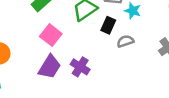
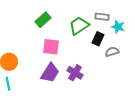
pink square: (51, 35) -> (51, 47), turned -30

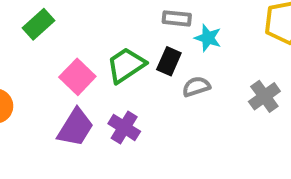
green rectangle: (43, 20) -> (38, 24), moved
green trapezoid: (79, 26) -> (126, 65), moved
pink square: (51, 47) -> (77, 77), turned 36

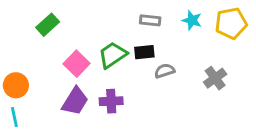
cyan star: (208, 38) -> (192, 20), moved
black rectangle: (169, 61) -> (144, 52), turned 60
purple cross: (124, 127) -> (111, 101), turned -35

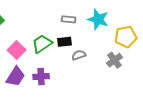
cyan star: (192, 20) -> (98, 19), size x1.5
yellow pentagon: (231, 23) -> (126, 37), moved

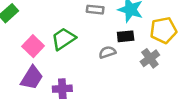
black rectangle: (65, 42) -> (126, 36), moved
purple cross: (41, 77) -> (62, 89), moved

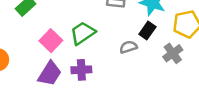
black rectangle: (126, 36) -> (147, 30), turned -49
purple cross: (62, 89) -> (81, 70), moved

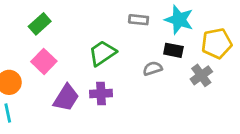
black rectangle: (147, 30) -> (173, 50), turned 66
pink square: (51, 41) -> (44, 61), moved

